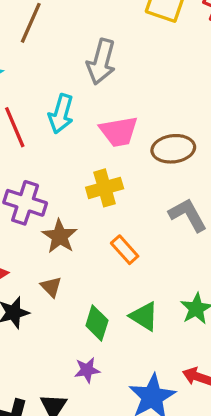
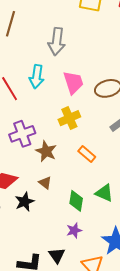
pink trapezoid: (119, 131) -> (73, 82), turned -90
purple cross: (25, 203) -> (22, 134), turned -30

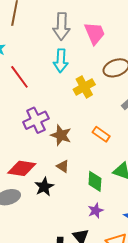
cyan arrow: (37, 77) -> (61, 61), moved
pink trapezoid: (73, 82) -> (95, 33), moved
yellow cross: (69, 118) -> (84, 87), moved

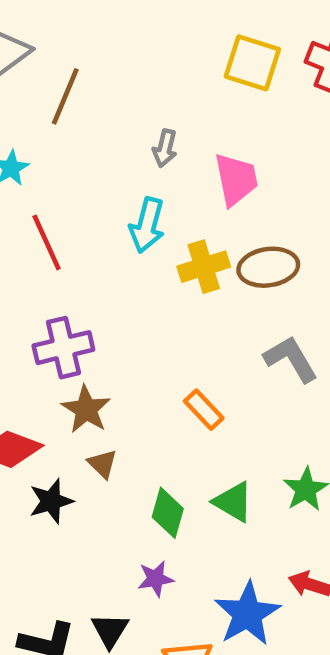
gray arrow: (62, 26) -> (165, 148), size x0.6
yellow cross: (84, 87) -> (204, 267), moved
brown star: (61, 135) -> (86, 409), moved

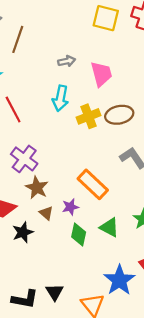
gray arrow: (165, 148) -> (67, 61), turned -112
purple cross: (63, 348) -> (24, 159), turned -36
orange rectangle: (204, 410) -> (93, 184), size x1.6
purple star: (156, 579) -> (70, 207), moved

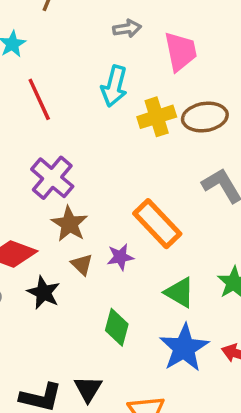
black star: (23, 232) -> (44, 293), turned -30
green diamond: (79, 234) -> (117, 327), moved
blue star: (119, 280) -> (184, 348), moved

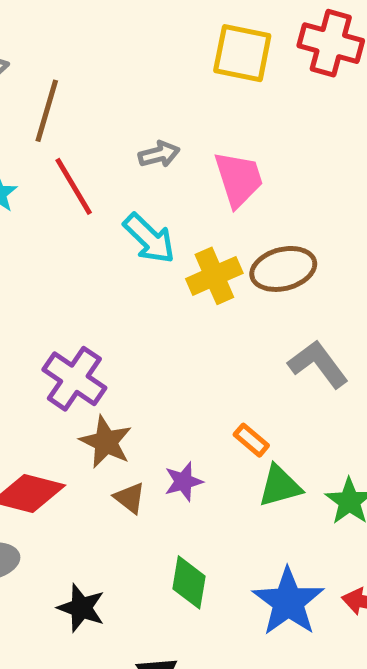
cyan arrow: (114, 86) -> (149, 238), turned -54
red line: (39, 99) -> (74, 186), moved
orange rectangle: (157, 224) -> (251, 440), moved, size x0.5
green triangle: (180, 292) -> (280, 486), moved, turned -40
black star: (44, 293) -> (81, 608), moved

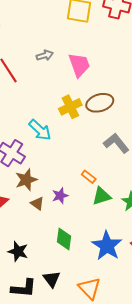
cyan arrow: (149, 238) -> (40, 130), moved
brown star: (106, 442) -> (26, 180), turned 30

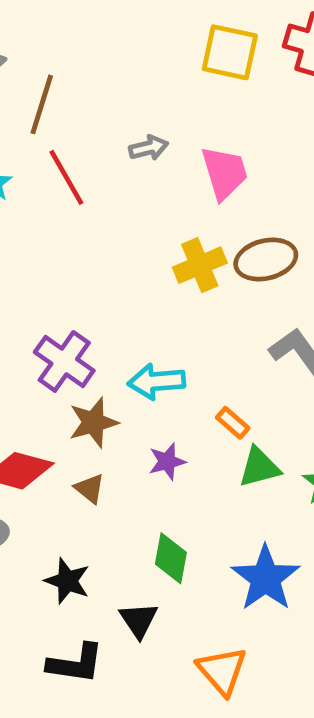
cyan arrow: (40, 130) -> (157, 381), moved, turned 130
brown triangle: (37, 203) -> (90, 489), moved
black triangle: (52, 279) -> (139, 620), moved

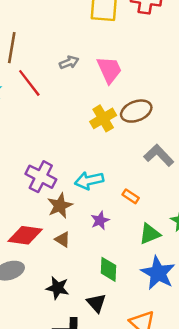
green triangle: (259, 467) -> (150, 234), moved

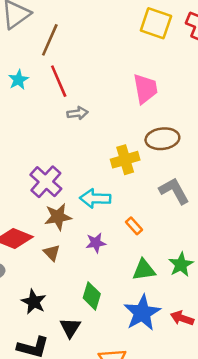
gray arrow: (69, 62) -> (78, 113), moved
yellow cross: (103, 118) -> (125, 160), moved

